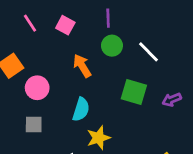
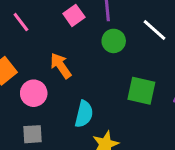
pink square: (65, 25) -> (74, 15), moved, turned 30
white line: (148, 52) -> (155, 30), moved
orange arrow: (82, 66) -> (61, 66), moved

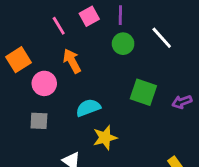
pink line: (21, 22) -> (59, 26), moved
cyan semicircle: (84, 114) -> (88, 108), turned -130

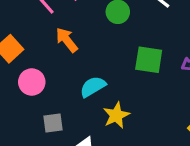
pink circle: (44, 83) -> (32, 82), moved
gray square: (39, 121) -> (53, 123), moved

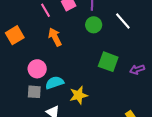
pink circle: (32, 82) -> (37, 69), moved
cyan semicircle: (93, 87) -> (55, 83), moved

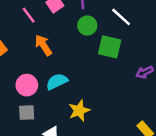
green square: (108, 62) -> (110, 47), moved
cyan semicircle: (55, 83) -> (57, 82), moved

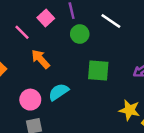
green square: (110, 47) -> (98, 70), moved
yellow star: (79, 110) -> (130, 110), moved, turned -30

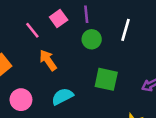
white line: (111, 21) -> (125, 30), turned 65
pink circle: (30, 100) -> (21, 100), moved

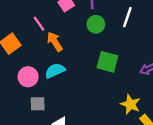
pink line: (32, 30) -> (39, 24), moved
cyan semicircle: (62, 96) -> (55, 71), moved

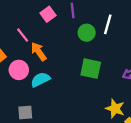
green circle: (96, 24) -> (87, 33), moved
pink circle: (28, 77) -> (19, 70), moved

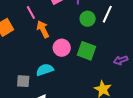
pink circle: (19, 70) -> (62, 48), moved
cyan semicircle: (40, 80) -> (45, 70), moved

